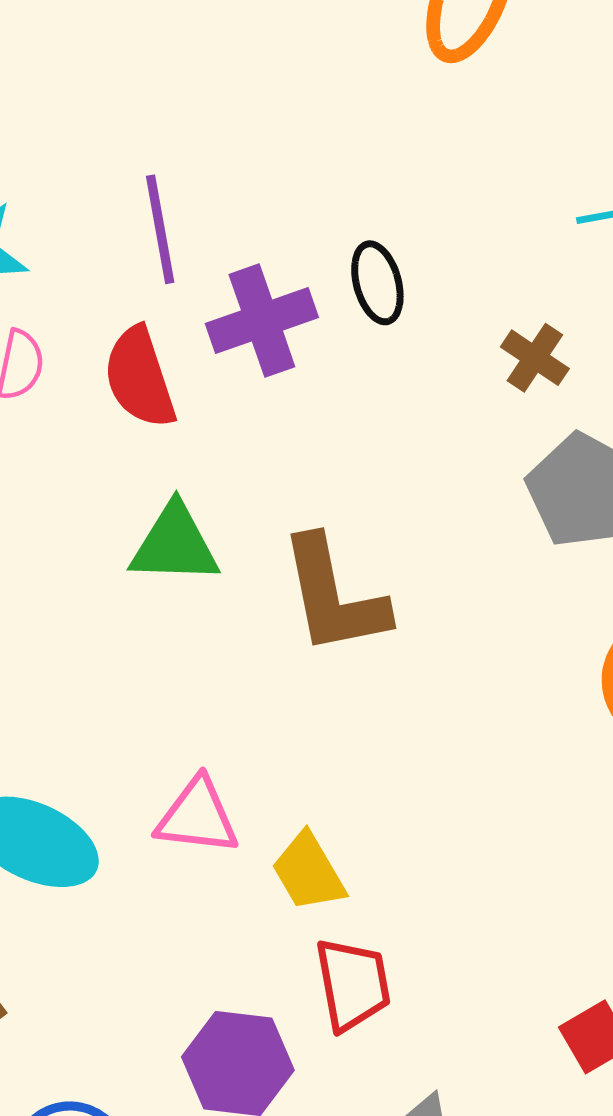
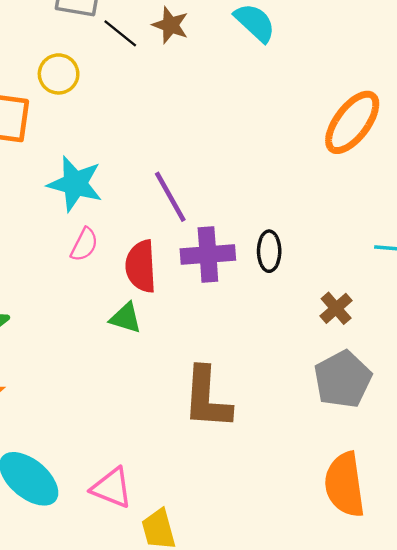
purple line: (160, 229) -> (170, 197), turned -34
green triangle: (175, 544) -> (126, 318), moved, size x0.7

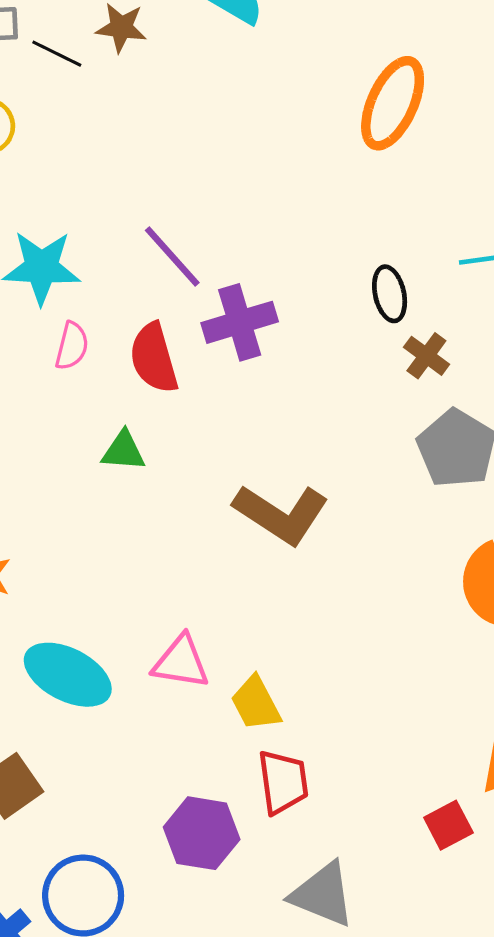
black ellipse: (269, 251) -> (390, 294), moved
green triangle: (126, 318) -> (124, 451), moved
brown L-shape: (207, 398) -> (281, 514), turned -48

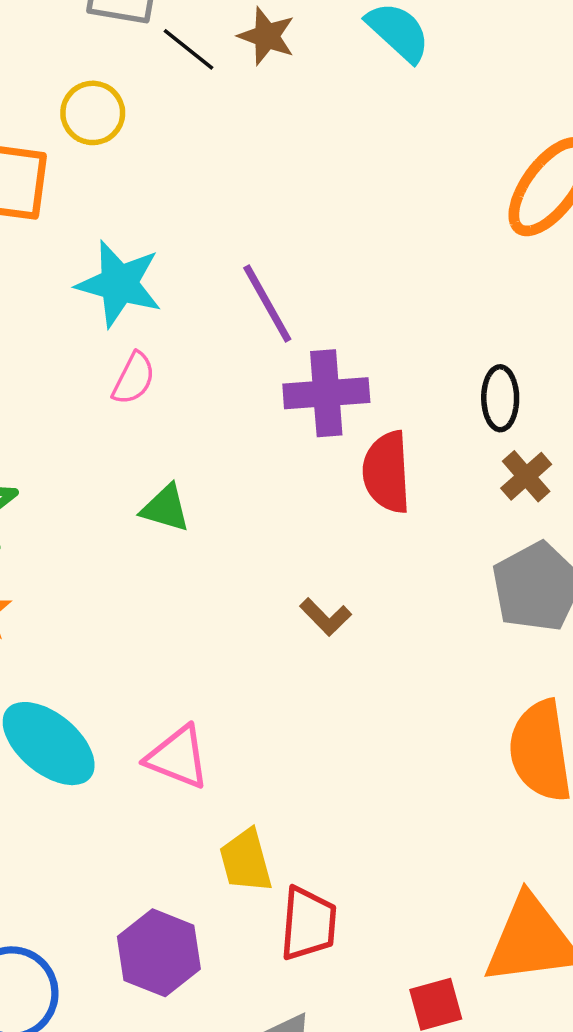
red semicircle: (154, 358) -> (387, 472), moved
brown L-shape: (281, 514) -> (326, 617), size x0.5
yellow trapezoid: (256, 703) -> (246, 861), moved
red trapezoid: (283, 782) -> (308, 924), moved

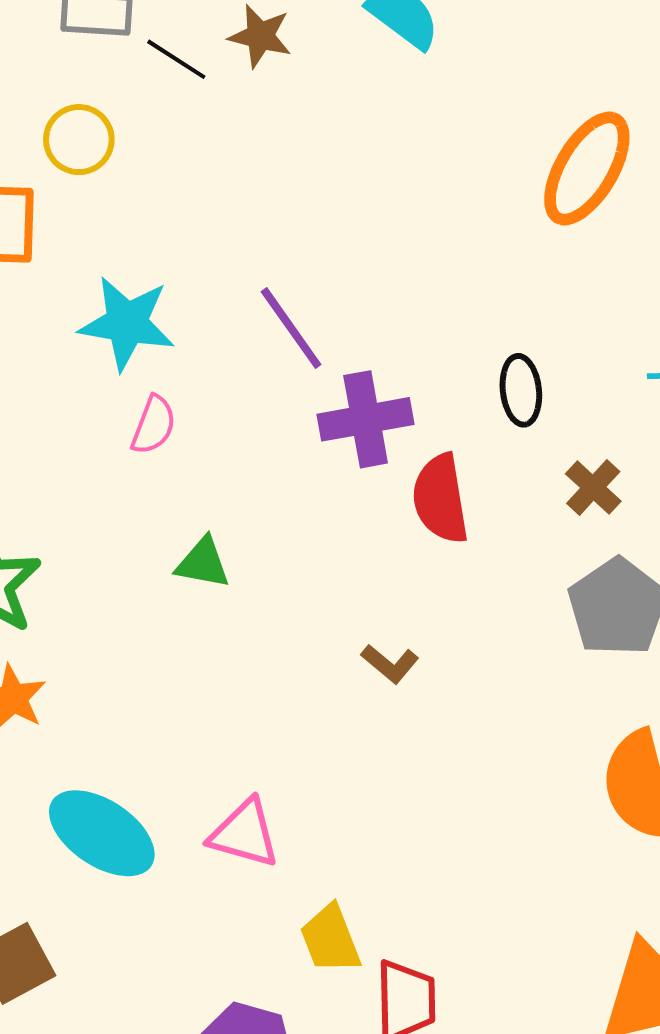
black ellipse: (500, 398) -> (521, 390), moved

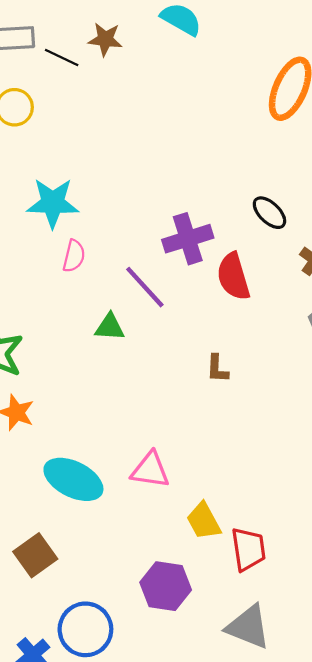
purple line: (291, 328) -> (145, 287), moved
black ellipse: (521, 390) -> (269, 213), turned -33
brown L-shape: (390, 664) -> (217, 369), turned 60

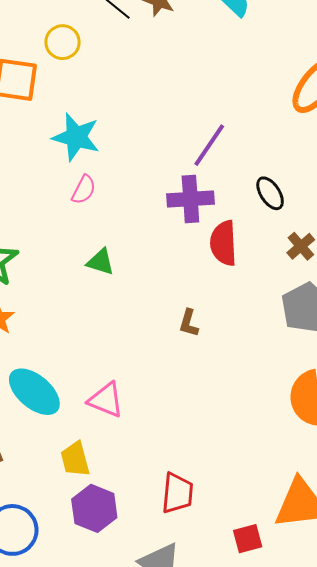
purple line: (145, 287) -> (209, 145), moved, turned 63
yellow trapezoid: (204, 521) -> (75, 459), moved

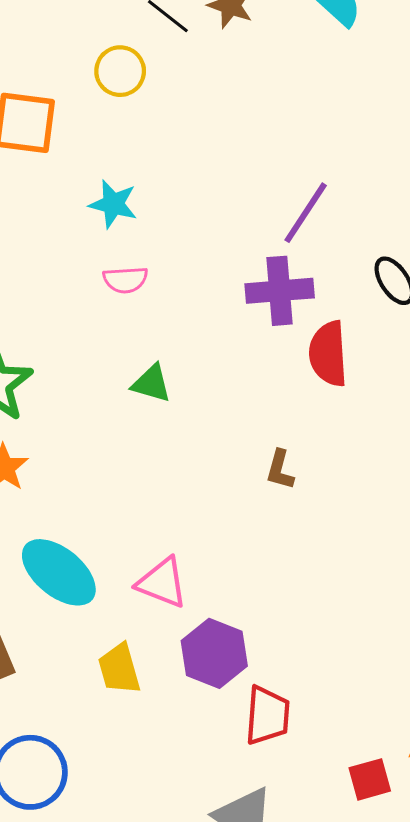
yellow circle: (63, 42) -> (120, 71), moved
cyan star: (76, 137) -> (113, 204), size x0.7
pink semicircle: (84, 190) -> (125, 280), turned 60
purple hexagon: (94, 508) -> (214, 653), moved

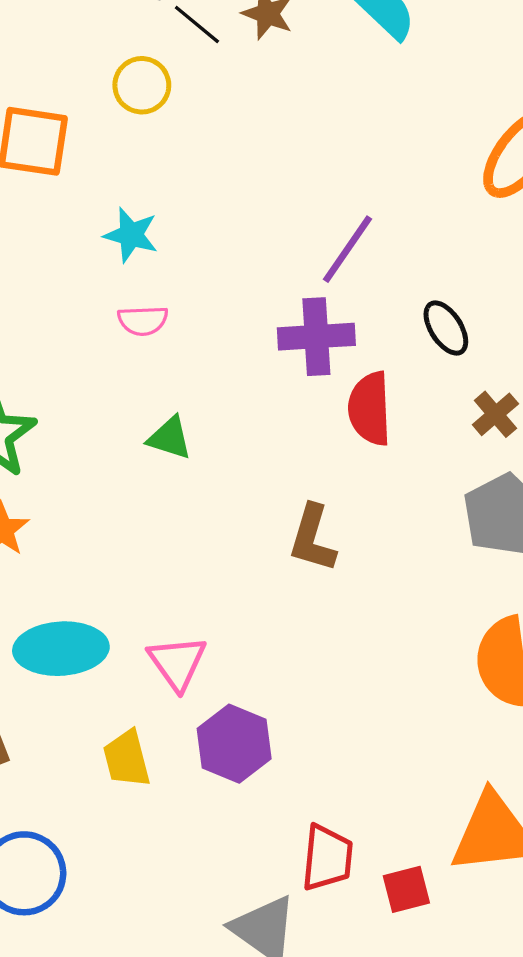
brown L-shape: (280, 470) -> (313, 538), size x1.5
cyan ellipse: (59, 572) -> (61, 649), turned -44
pink triangle: (162, 583) -> (177, 663), turned 32
red trapezoid: (267, 715) -> (327, 858), moved

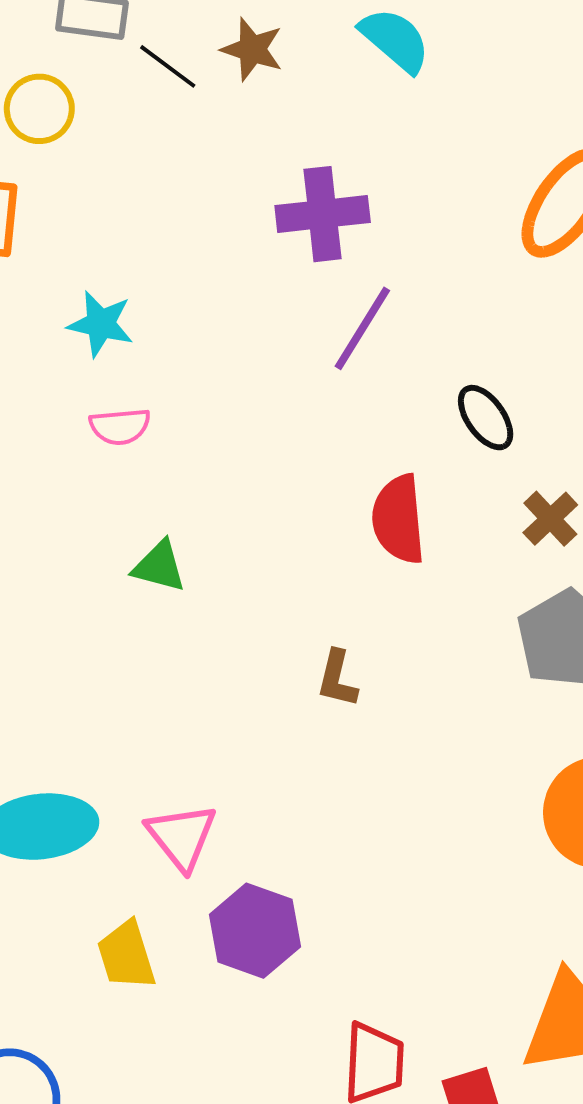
yellow circle: (142, 85) -> (39, 109), moved
purple cross: (316, 337) -> (323, 214), moved
brown L-shape: (313, 538) -> (337, 679), size x0.7

